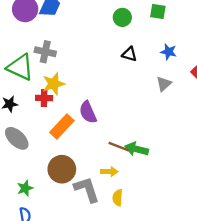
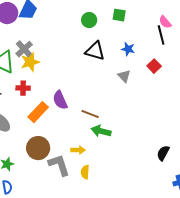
gray cross: (45, 52) -> (24, 49), turned 36
black triangle: (129, 54) -> (95, 51), size x1.5
yellow star: (54, 84) -> (30, 62), moved
gray triangle: (164, 84) -> (124, 76), turned -32
brown line: (119, 147) -> (90, 114), moved

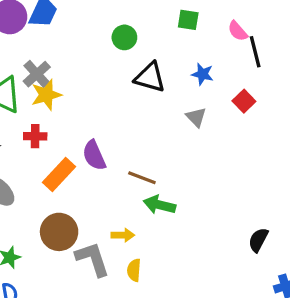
green circle: (89, 20) -> (124, 37), moved
pink semicircle: (165, 22) -> (238, 31), moved

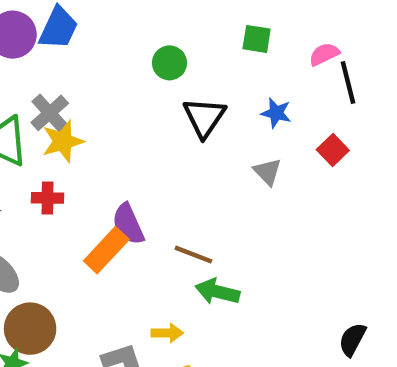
pink semicircle: (238, 31) -> (324, 54), turned 105
black triangle: (150, 77) -> (204, 117), turned 48
orange rectangle: (59, 175) -> (106, 250), moved
brown circle: (59, 232) -> (30, 329), moved

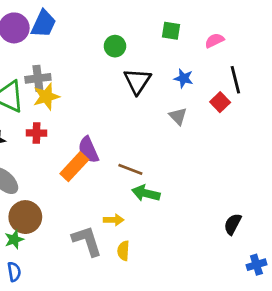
black line: (348, 82) -> (235, 80), moved
gray cross: (50, 113) -> (38, 78), turned 35

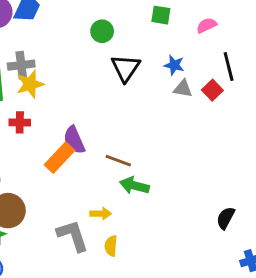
gray triangle: (178, 116) -> (183, 89), moved, turned -36

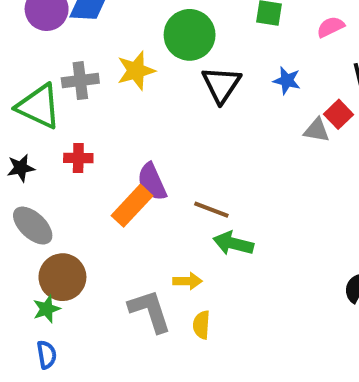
green circle: (102, 31) -> (190, 35), size x1.6
yellow star: (30, 84) -> (136, 71), moved
gray triangle: (183, 89) -> (317, 130), moved

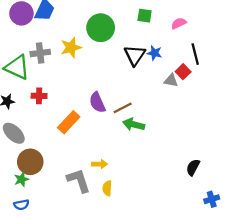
black triangle: (221, 85) -> (135, 55), moved
purple semicircle: (152, 182) -> (97, 102), moved
brown line: (211, 210) -> (123, 108), moved, turned -48
green arrow: (233, 243) -> (134, 124), moved
blue semicircle: (47, 355) -> (21, 205), turned 88

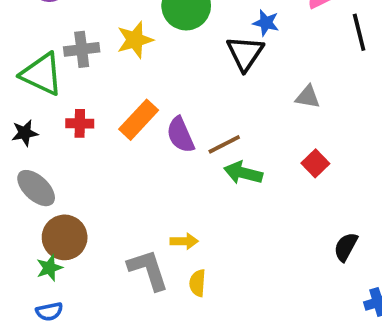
blue star: (154, 53) -> (266, 23), moved
black line: (195, 54) -> (359, 32), moved
red square: (183, 72) -> (315, 163), moved
orange rectangle: (69, 122) -> (139, 120), moved

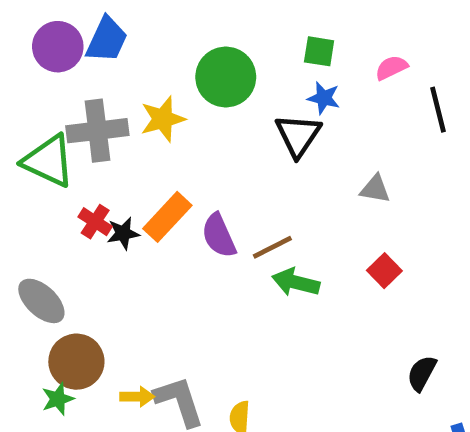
gray cross: (82, 49) -> (97, 131), size x1.4
red cross: (80, 123) -> (95, 222), turned 32
black star: (25, 133) -> (123, 233), moved
yellow arrow: (184, 241) -> (137, 397), moved

